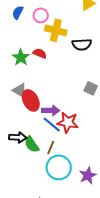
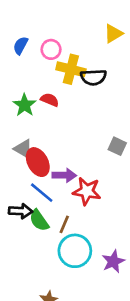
black semicircle: (82, 44) -> (93, 77), moved
blue line: (52, 124) -> (42, 193), moved

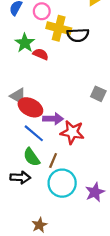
green star: (25, 105) -> (25, 43), moved
red ellipse: (38, 162) -> (30, 107), turned -35
black arrow: (21, 211) -> (20, 177), moved

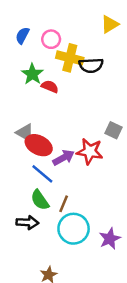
purple arrow: (53, 119) -> (64, 158), turned -30
red star: (72, 132) -> (90, 151), moved

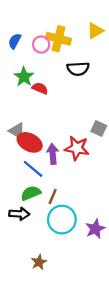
yellow cross: (70, 58) -> (58, 39), moved
purple arrow: (64, 158) -> (53, 154), turned -66
green semicircle: (40, 200) -> (31, 193), turned 102

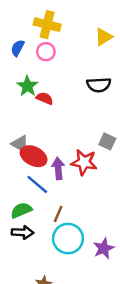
yellow cross: (58, 39) -> (47, 25), moved
black semicircle: (78, 69) -> (99, 85), moved
green semicircle: (31, 193) -> (21, 210), moved

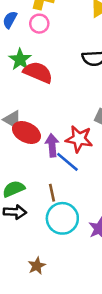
red semicircle: (45, 98) -> (38, 72), size x1.6
blue line: (37, 184) -> (67, 162), moved
brown line: (58, 214) -> (52, 193), turned -35

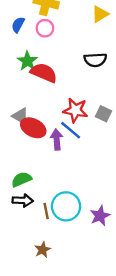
red star: (79, 139) -> (75, 110), moved
blue line: (67, 162) -> (71, 130), moved
brown line: (52, 193) -> (46, 211), moved

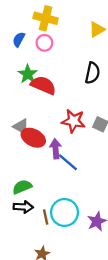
black semicircle: (95, 60) -> (92, 73), turned -75
blue line: (71, 130) -> (68, 162), moved

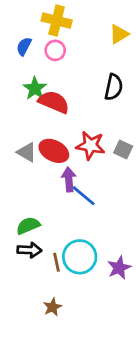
red ellipse: (33, 138) -> (54, 151), moved

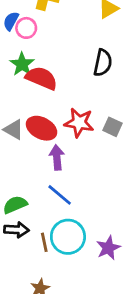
pink circle: (55, 50) -> (26, 28), moved
blue line: (84, 196) -> (60, 195), moved

